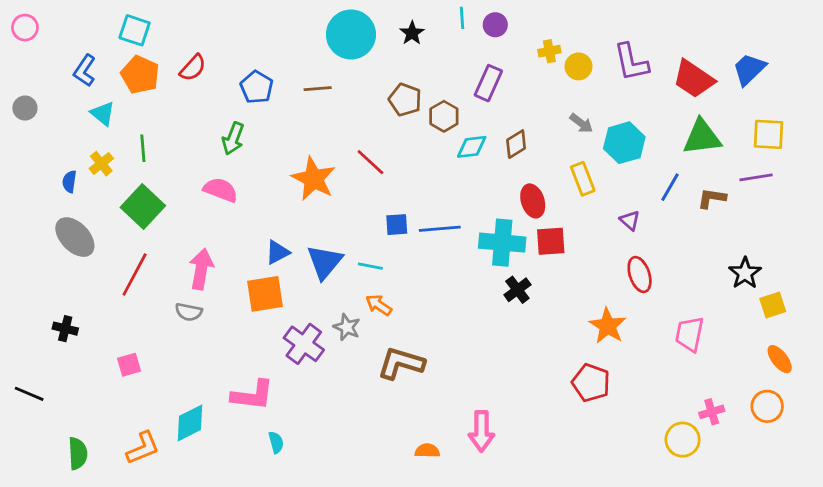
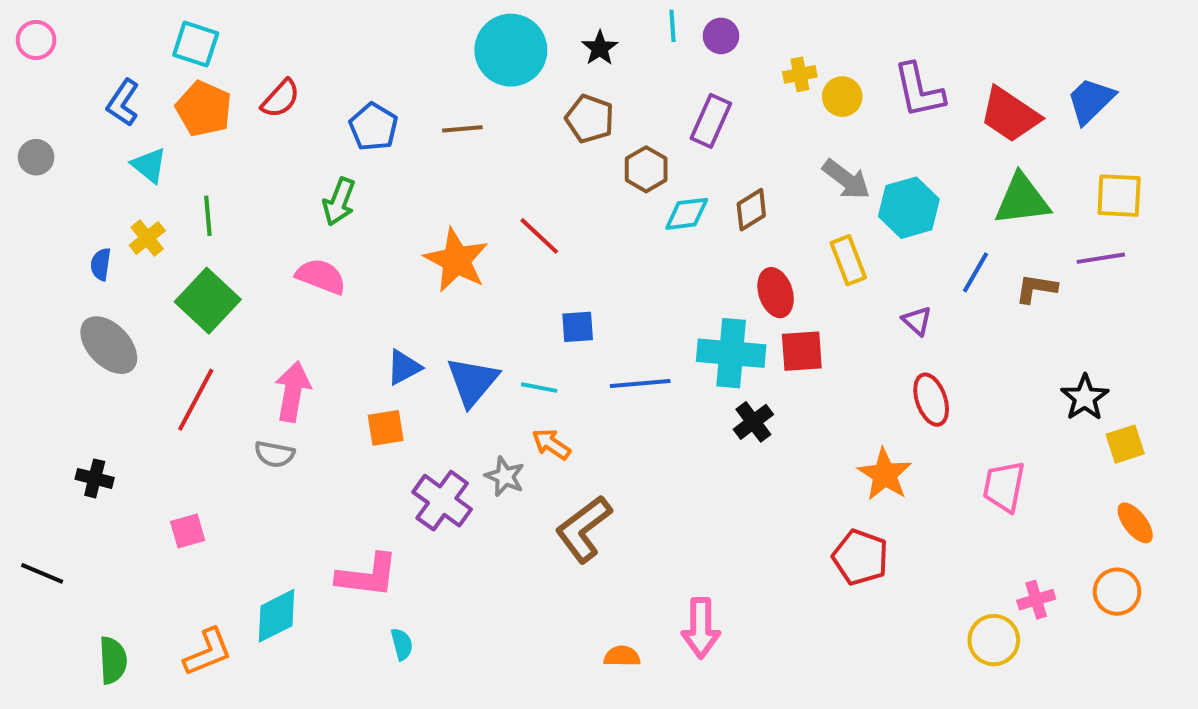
brown pentagon: (405, 100) -> (590, 119), moved
gray arrow: (581, 123) -> (846, 179), size x1.4
blue line: (440, 229) -> (640, 383), moved
orange square: (265, 294) -> (386, 428), size x0.7
brown L-shape: (401, 363) -> (584, 529), turned -54

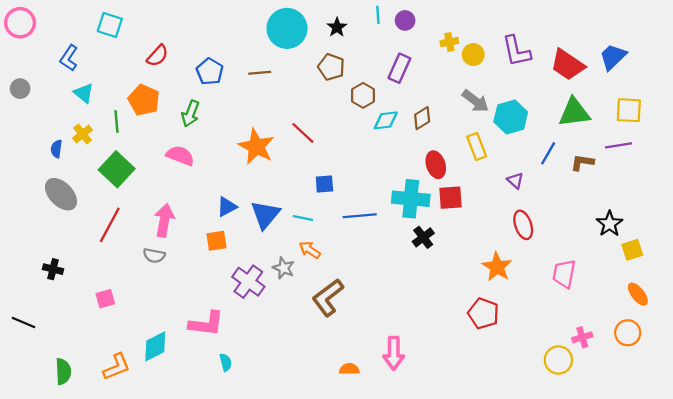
pink circle: (36, 40) -> (20, 23), size x1.4
orange pentagon: (204, 109) -> (144, 100), moved

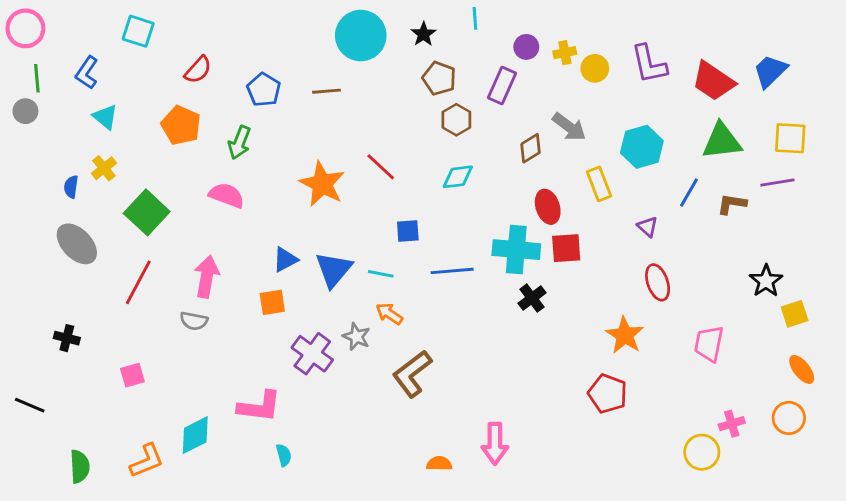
purple circle: (405, 20) -> (526, 47), moved
brown pentagon: (331, 67) -> (439, 78), moved
gray arrow: (475, 101) -> (569, 127), moved
cyan diamond: (386, 120) -> (458, 177), moved
green line: (117, 122) -> (37, 78), moved

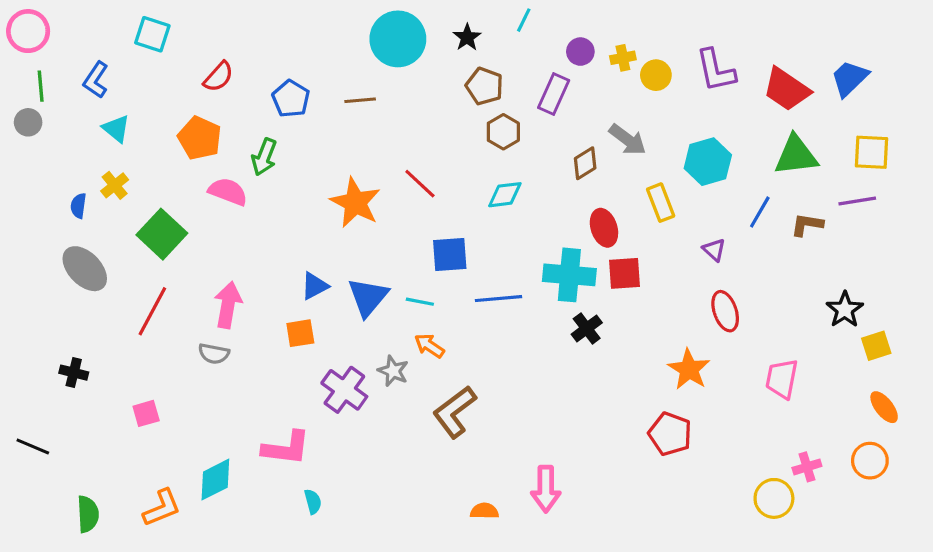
cyan line: (475, 18) -> (524, 20), turned 30
pink semicircle: (227, 195) -> (228, 192), moved
blue square: (408, 231) -> (450, 255), size x1.4

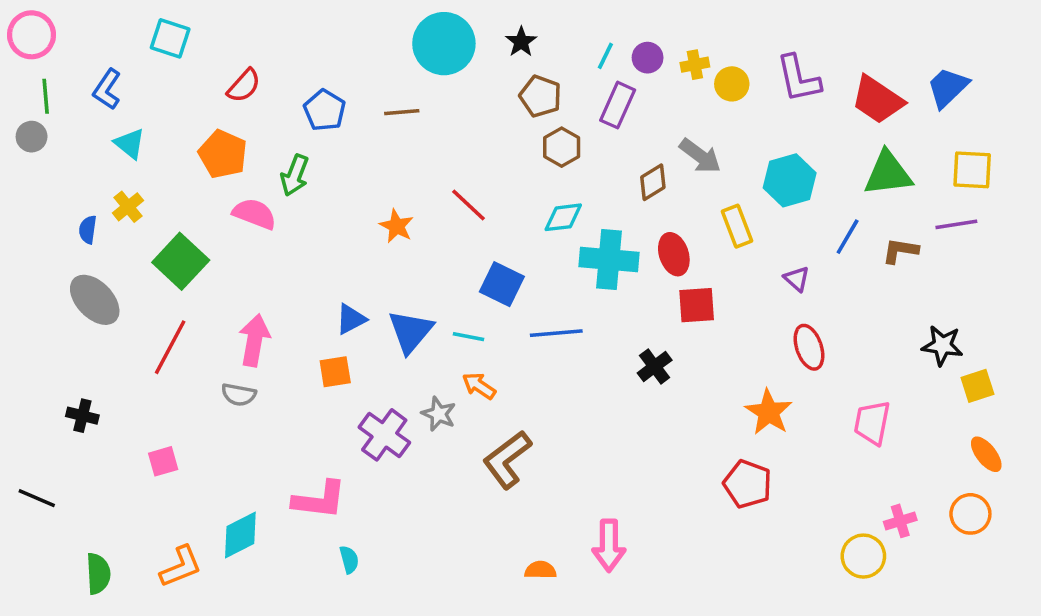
cyan line: (524, 20) -> (605, 56), moved
orange star: (355, 203) -> (397, 226), size x0.6
blue square: (450, 255) -> (502, 284), turned 30
cyan cross: (569, 275) -> (609, 259), moved
black star: (845, 310) -> (942, 345), turned -30

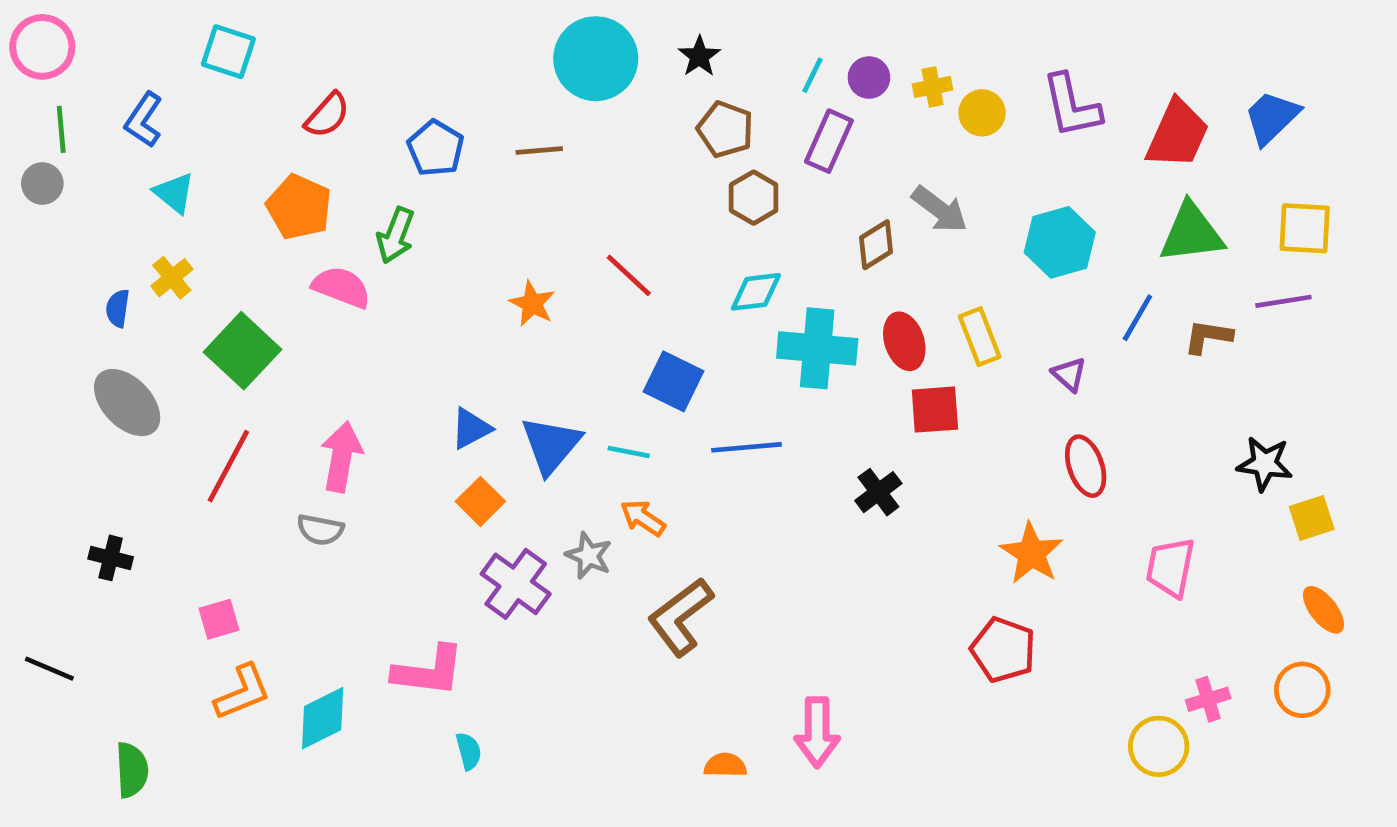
red trapezoid: (877, 100) -> (1177, 134), turned -100
yellow rectangle: (737, 226) -> (980, 337), moved
orange square: (335, 372) -> (480, 501), moved, turned -36
orange L-shape: (181, 567) -> (243, 692), moved

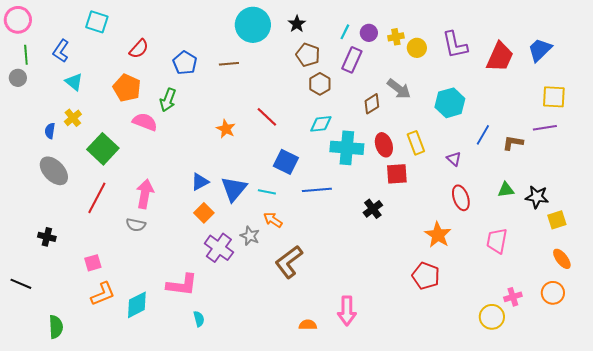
green triangle: (1192, 233) -> (506, 190), moved, size x0.6

